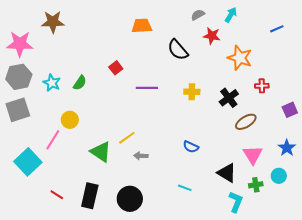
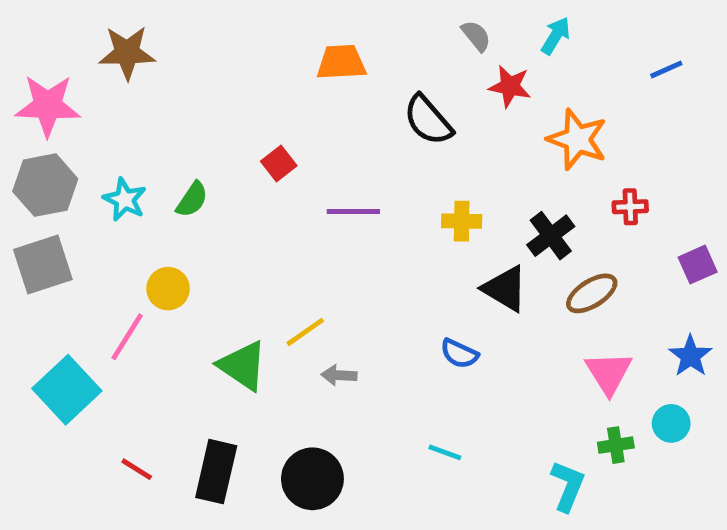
gray semicircle: (198, 15) -> (476, 36), turned 80
black triangle: (227, 173) -> (505, 289), moved

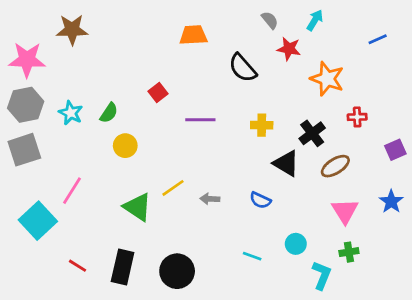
yellow circle: (168, 289) -> (125, 146), moved
gray arrow: (339, 375) -> (210, 199), moved
cyan circle: (671, 423) -> (296, 244), moved

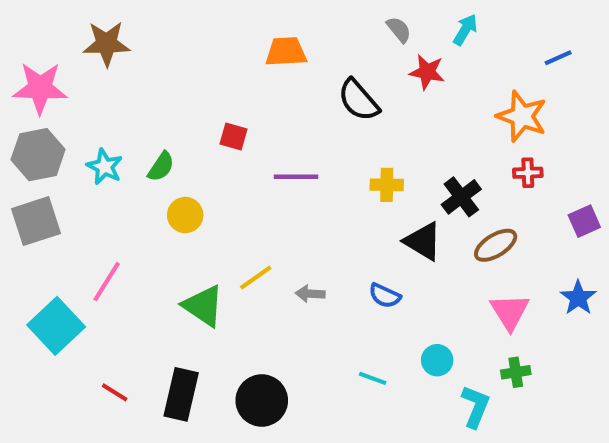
orange star: (327, 79) -> (522, 116), moved
red square: (158, 92) -> (234, 136), turned -36

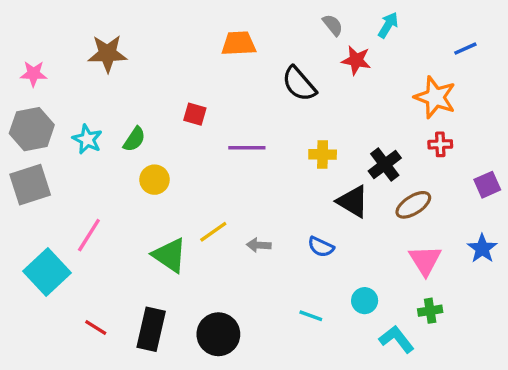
brown star: (107, 44) -> (107, 54), moved
pink star: (40, 88) -> (34, 74), size x0.6
cyan L-shape: (475, 407) -> (397, 339), turned -60

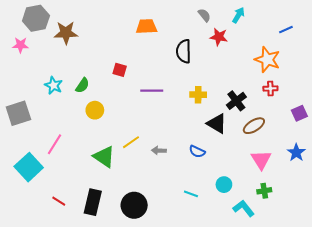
black semicircle: (299, 84) -> (184, 51), turned 40
gray hexagon: (32, 129) -> (36, 18), moved

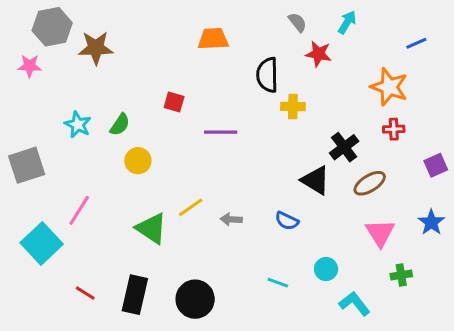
yellow cross: (198, 95) -> (293, 107), moved
green cross: (264, 191) -> (401, 275), moved

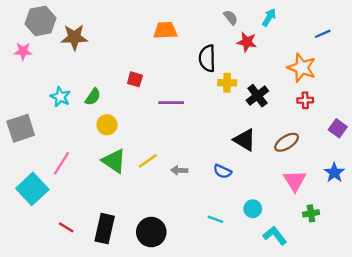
black cross: (344, 147) -> (257, 96), moved
purple square: (436, 165) -> (338, 128), turned -30
green triangle: (151, 228) -> (114, 161), moved

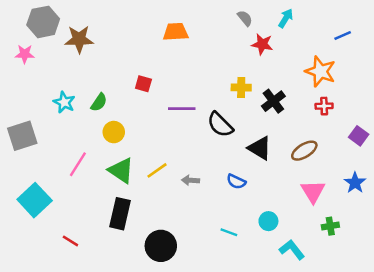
black semicircle: (207, 58) -> (220, 125), moved, turned -44
pink line: (61, 163) -> (78, 164), moved
black rectangle: (105, 229) -> (120, 214), moved

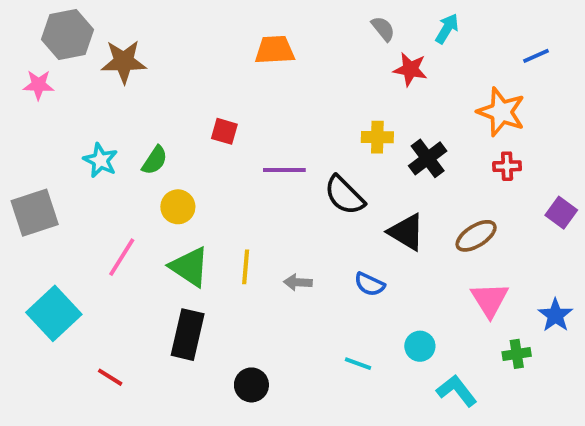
yellow line: (157, 170) -> (246, 267), turned -50
blue star: (355, 183) -> (555, 315), moved
black circle: (161, 246) -> (251, 385), size x0.7

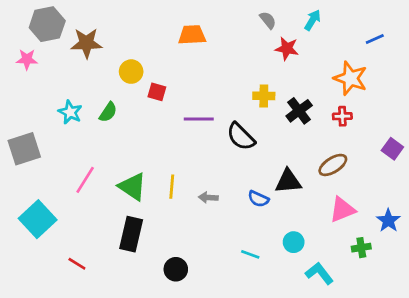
red cross: (507, 166) -> (342, 116), moved
yellow circle: (178, 207) -> (131, 72), moved
black triangle: (406, 232) -> (288, 181), moved, turned -36
pink triangle: (490, 300) -> (342, 210), turned 40

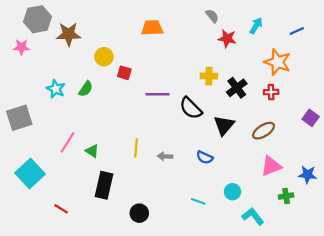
cyan arrow: (313, 20) -> (256, 26), moved
black triangle: (288, 181) -> (224, 125), moved, turned -45
green triangle: (132, 187) -> (92, 151), moved, size x0.6
blue star: (388, 220) -> (307, 175), turned -30

